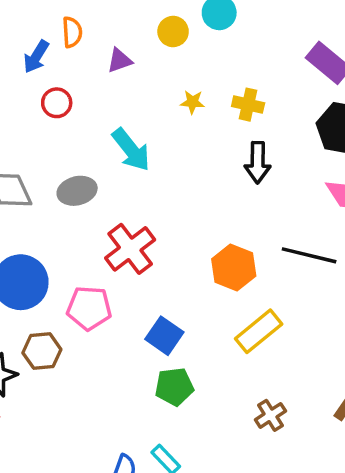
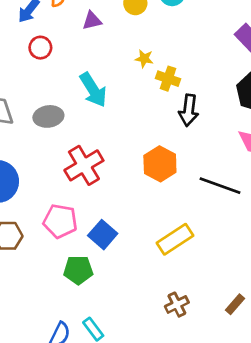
yellow cross: (248, 105) -> (168, 79), moved
orange hexagon: (234, 268) -> (160, 164), moved
pink pentagon: (89, 308) -> (60, 221), moved
green pentagon: (174, 387) -> (78, 270), moved

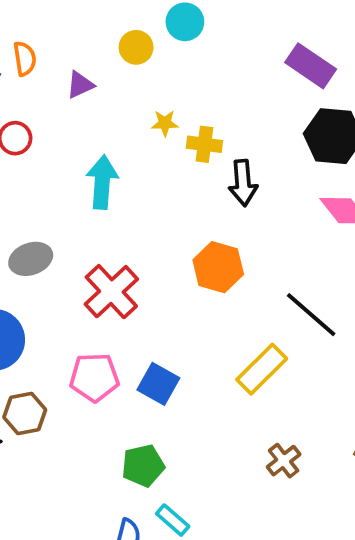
cyan arrow: (93, 90) -> (102, 182), turned -132
gray ellipse: (48, 116) -> (31, 259), moved
black line: (220, 186) -> (311, 315), moved, turned 33
green pentagon: (78, 270) -> (143, 466), moved

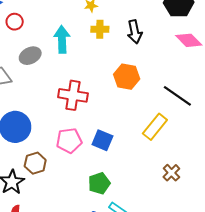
yellow cross: (204, 144) -> (100, 29), moved
gray ellipse: (31, 259) -> (30, 56), moved
red cross: (111, 292) -> (73, 95), turned -32

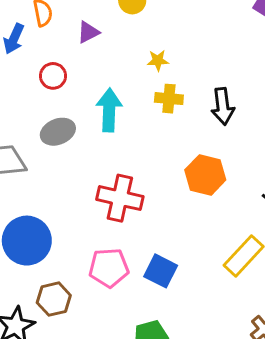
red circle: (15, 22) -> (53, 76), moved

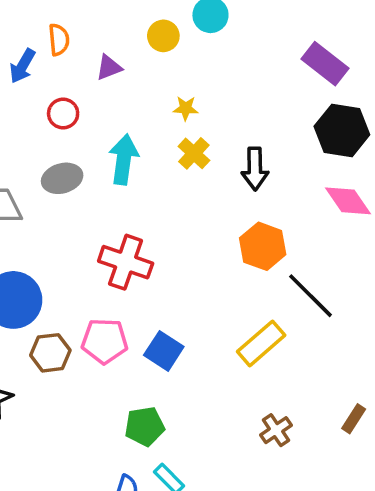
yellow cross: (169, 99) -> (194, 153), turned 32
orange hexagon: (205, 175) -> (263, 246), moved
brown hexagon: (54, 299) -> (50, 353), moved

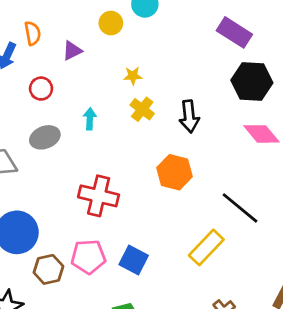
cyan arrow: (124, 159) -> (90, 119), size x0.6
orange hexagon: (263, 246) -> (174, 172), moved

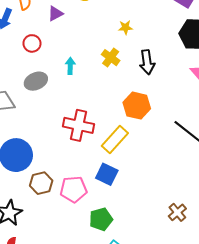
yellow star: (133, 76) -> (125, 27), moved
yellow rectangle: (206, 247) -> (115, 140), moved
pink pentagon: (88, 257) -> (73, 189), moved

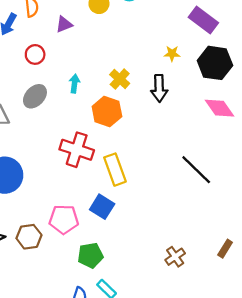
yellow star: (125, 27) -> (172, 54), moved
gray ellipse: (36, 81) -> (35, 96), turned -30
orange hexagon: (137, 106) -> (107, 111), moved
yellow rectangle: (115, 140) -> (115, 170), turned -68
brown hexagon: (41, 183) -> (29, 237), moved

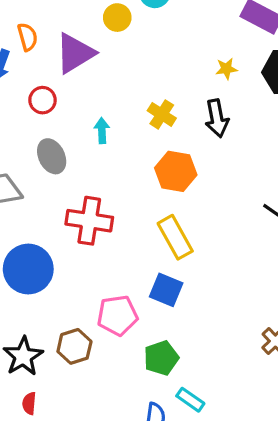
purple triangle: (64, 24) -> (75, 53), size x1.8
gray ellipse: (35, 96) -> (52, 156), turned -60
orange hexagon: (107, 111) -> (176, 171), moved
red cross: (77, 150) -> (89, 221), moved

